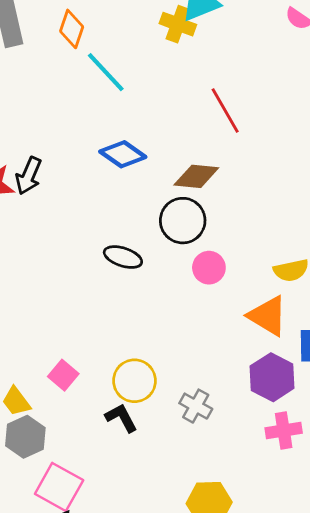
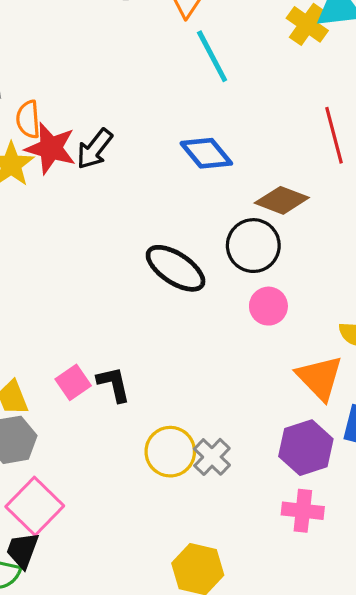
black ellipse: (123, 257) -> (176, 268), size x1.4
yellow circle: (135, 381) -> (170, 452), moved
black L-shape: (121, 418) -> (114, 384), moved

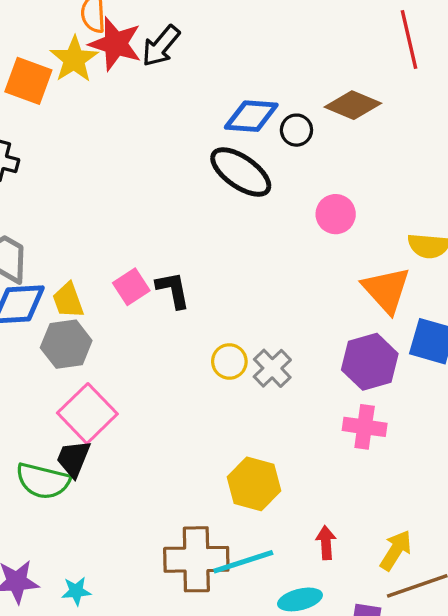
blue diamond: (206, 153) -> (251, 116), moved, turned -48
black circle: (253, 246) -> (296, 130), moved, size x0.6
yellow circle: (170, 452) -> (229, 361), size x0.7

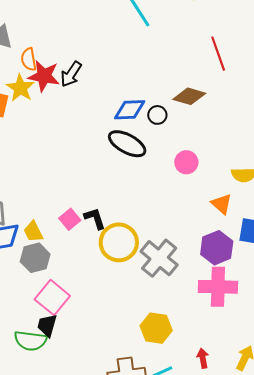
orange triangle: (386, 290) -> (222, 204), size x0.7
yellow circle: (229, 361) -> (119, 242), moved, size x1.8
gray cross: (272, 368) -> (159, 258), size x1.6
pink cross: (365, 427) -> (218, 287), size x1.5

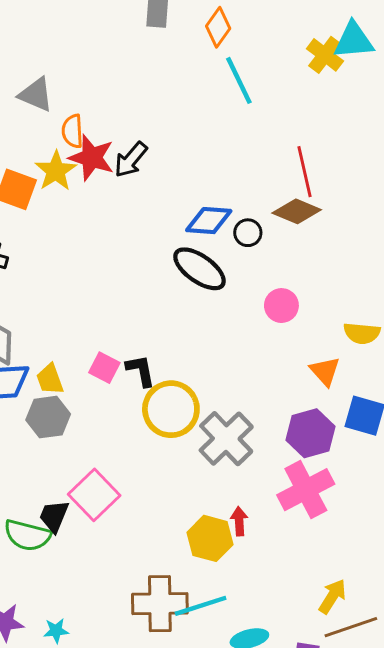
red line: (218, 54) -> (305, 172), moved
pink square: (70, 219) -> (104, 368), turned -30
pink cross: (218, 287) -> (306, 490), turned -36
pink square: (52, 298) -> (94, 495), moved
red arrow: (203, 358) -> (239, 521), moved

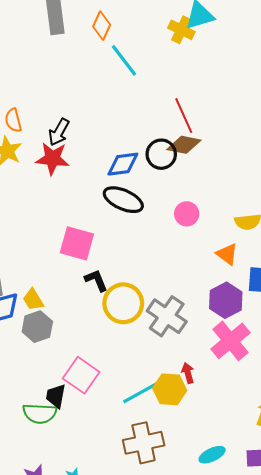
red star: (92, 158) -> (53, 159), moved
black circle: (248, 233) -> (161, 154), moved, size x1.5
pink square: (104, 368) -> (77, 243), moved, size x1.6
cyan line: (201, 606) -> (140, 393), moved

